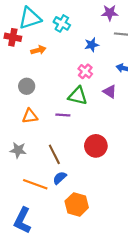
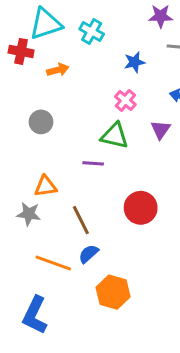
purple triangle: (110, 92) -> (161, 130), turned 32
orange triangle: (30, 116) -> (46, 186), moved

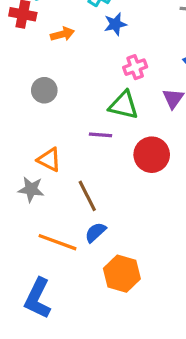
blue star: (135, 62) -> (115, 24), moved
pink cross: (125, 100) -> (135, 67), turned 30
orange triangle: (46, 186) -> (49, 160), turned 35
red circle: (141, 208) -> (152, 155), moved

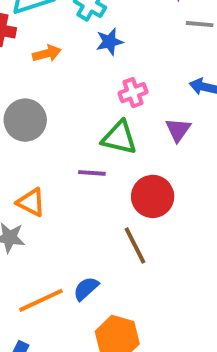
gray circle: (44, 90) -> (25, 120), size x1.4
brown line: (87, 196) -> (135, 245), moved
orange line: (58, 242) -> (41, 300), turned -45

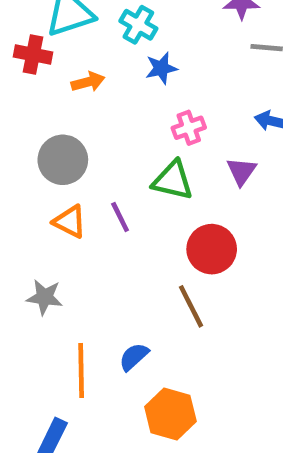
purple line: (92, 173) -> (120, 217), moved, turned 60
orange triangle: (31, 202) -> (70, 222), moved
orange line: (41, 300) -> (81, 370), turned -66

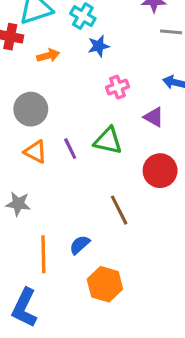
purple triangle: (241, 171) -> (154, 117), turned -35
green triangle: (173, 180) -> (108, 141), moved
red circle: (212, 249) -> (160, 171), moved

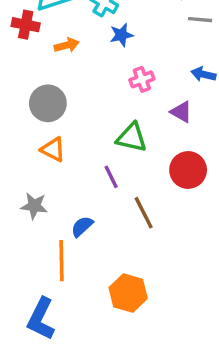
purple line: (70, 149) -> (111, 177), moved
blue semicircle: (80, 245) -> (82, 226), moved

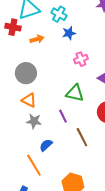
gray star: (34, 206) -> (34, 121), moved
orange line: (62, 261) -> (34, 165), turned -30

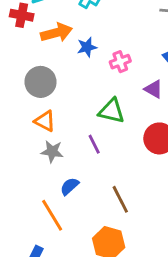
blue star: (69, 33) -> (87, 47), moved
orange arrow: (37, 39) -> (56, 33), size x1.5
brown line: (82, 137) -> (120, 199), moved

